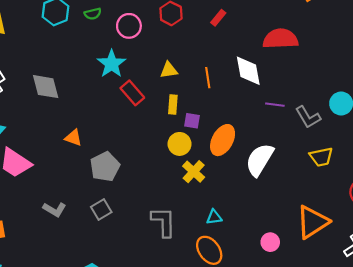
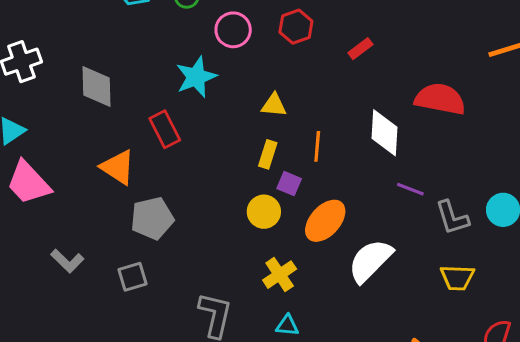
orange line: (208, 78) -> (317, 146), moved
red rectangle: (132, 93) -> (165, 129), moved
orange triangle: (73, 138) -> (118, 167), size x1.4
yellow cross: (194, 172) -> (280, 275), moved

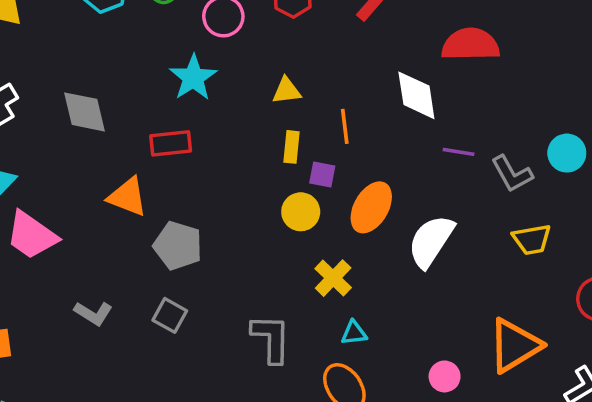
red rectangle: (165, 129) -> (171, 143), turned -57
gray pentagon: (152, 218) -> (178, 246), turned -30
gray square: (132, 277) -> (170, 315), turned -32

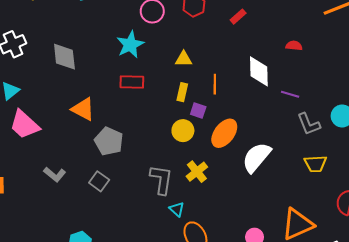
red semicircle: (470, 44) -> (294, 46), size x0.5
red rectangle: (171, 143) -> (132, 82), moved
purple line: (459, 152) -> (290, 94), moved
cyan triangle: (354, 333) -> (177, 209), moved, turned 42
gray L-shape: (271, 338) -> (161, 180), moved

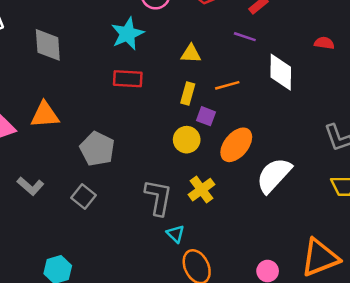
orange line: (215, 84) -> (227, 85), turned 72
purple line: (290, 94) -> (245, 37), moved
orange triangle: (83, 109) -> (45, 115), moved, turned -35

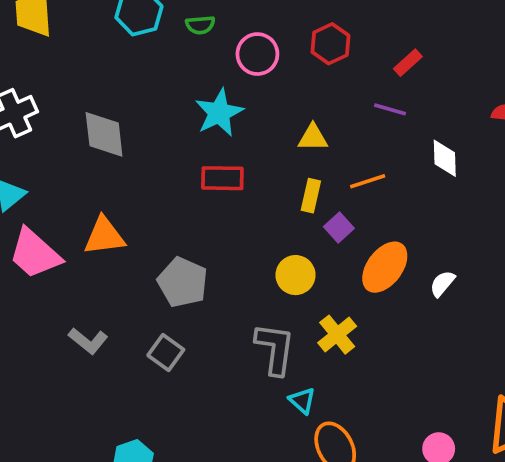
white diamond: (281, 72) -> (445, 158), size x0.7
purple square: (206, 116) -> (339, 227), turned 30
yellow circle: (187, 140) -> (296, 275), moved
white semicircle: (274, 175) -> (442, 284), moved, size x0.5

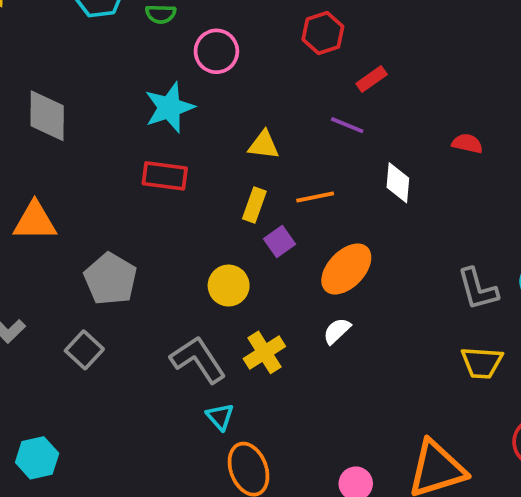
red hexagon: (330, 44) -> (323, 33), moved
orange ellipse: (385, 267) -> (346, 269), moved
white semicircle: (442, 284) -> (337, 331), moved
gray L-shape: (275, 349) -> (198, 360), turned -48

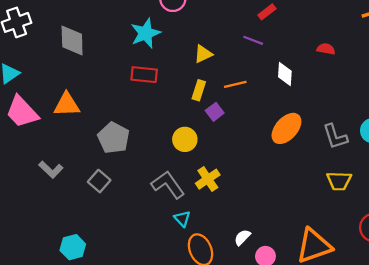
yellow triangle: (264, 145) -> (203, 54), turned -30
orange ellipse: (346, 269) -> (286, 128), moved
white semicircle: (337, 331) -> (242, 237), moved

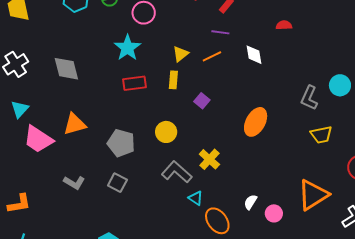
orange line: (235, 84) -> (212, 56), moved
yellow rectangle: (199, 90) -> (173, 80), moved
orange ellipse: (286, 128) -> (256, 122), moved
gray L-shape: (335, 137) -> (309, 98), turned 55
yellow circle: (185, 139) -> (166, 132), moved

